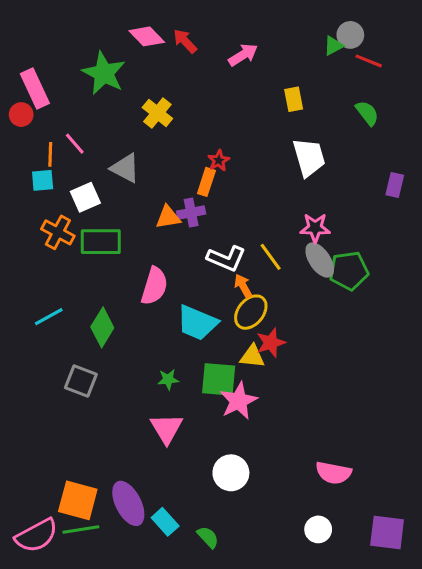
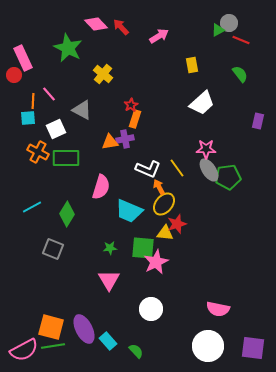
white trapezoid: (309, 157) -> (202, 103), turned 64
red star: (219, 160) -> (131, 105), moved
white circle: (318, 529) -> (208, 346), size x1.8

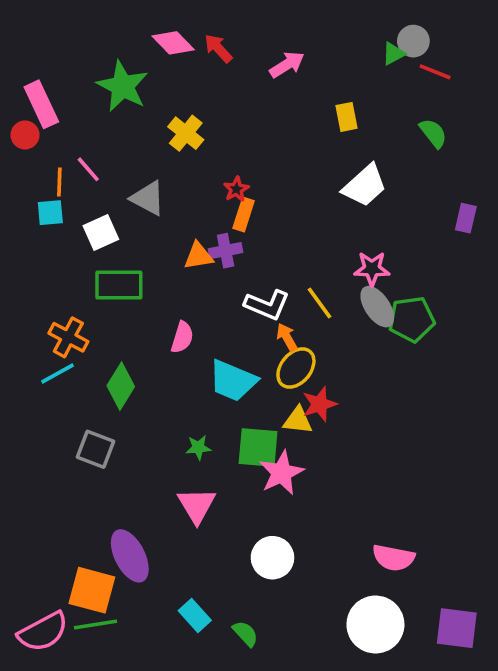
orange cross: (38, 152) -> (68, 337), moved
pink semicircle: (101, 187) -> (182, 337), size x0.7
purple ellipse: (84, 329) -> (130, 556), moved

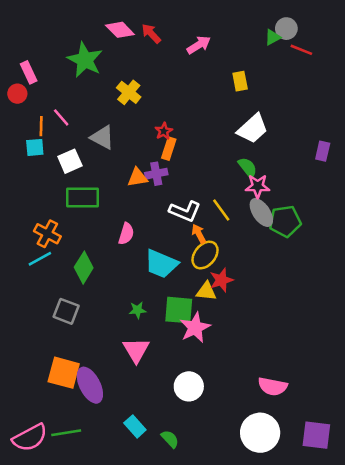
pink rectangle: (41, 104) -> (29, 72), size x0.7
green semicircle: (433, 133) -> (248, 167), moved
orange square: (92, 590) -> (64, 373), moved

